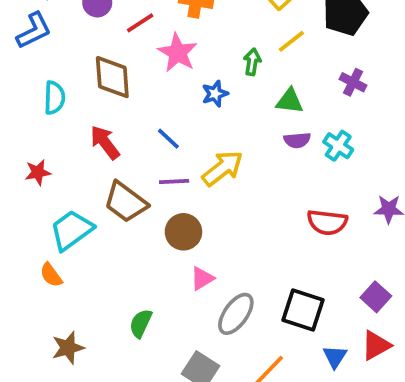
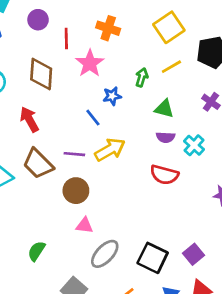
red line: (140, 23) -> (66, 38), turned -66
blue line: (168, 139) -> (93, 118), moved
red semicircle: (327, 222) -> (164, 175), moved
pink triangle: (202, 278) -> (84, 225), turned 30
purple square: (376, 297) -> (194, 254), moved

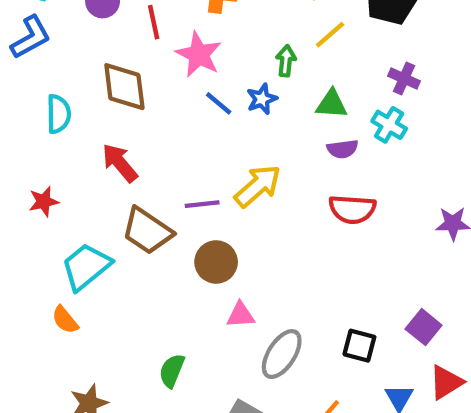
blue star: (112, 96) -> (262, 99), moved
blue line: (93, 118) -> (219, 103), moved
cyan cross: (194, 145) -> (389, 125), moved
black square: (153, 258) -> (359, 346), size x0.7

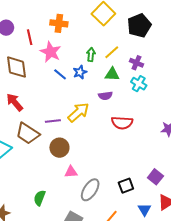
yellow line: (330, 35) -> (112, 52), moved
purple cross: (404, 78) -> (136, 63), moved
purple semicircle: (343, 149) -> (105, 96), moved
black square: (359, 346) -> (126, 186), turned -35

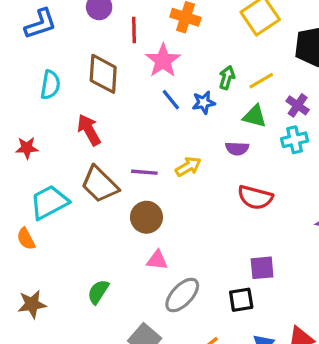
cyan cross: (139, 84) -> (295, 140), turned 35
yellow arrow: (78, 112) -> (188, 167), size x0.7
purple square: (155, 177) -> (262, 268), moved, turned 35

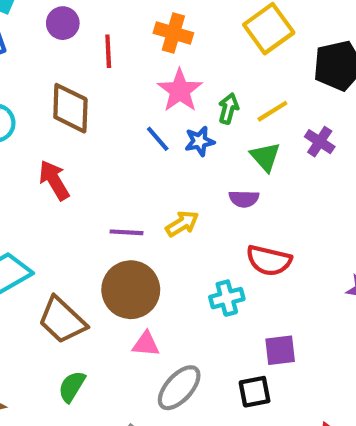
pink star: (163, 61) -> (180, 91), moved
green triangle: (255, 116) -> (265, 157), turned 35
cyan cross: (295, 140) -> (227, 298), moved
brown trapezoid: (100, 184) -> (62, 320), moved
brown circle: (146, 217) -> (131, 290), size x1.4

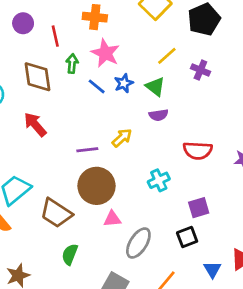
green arrow: (228, 109) -> (72, 64), moved
green triangle: (265, 157) -> (155, 87), moved
red semicircle: (269, 260) -> (198, 151), moved

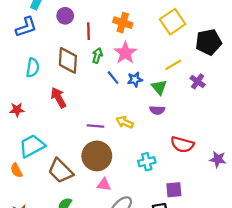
yellow arrow: (122, 138) -> (125, 122), turned -126

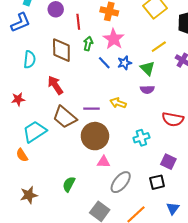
brown trapezoid: (61, 171) -> (65, 117), moved
purple square: (174, 190) -> (168, 162), turned 35

